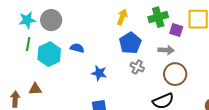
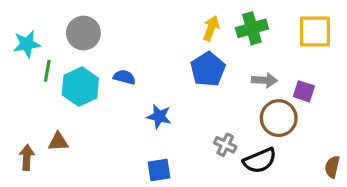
yellow arrow: (122, 17) -> (211, 28), moved
cyan star: (27, 20) -> (27, 44), moved
purple square: (176, 30) -> (304, 91), moved
gray cross: (137, 67) -> (225, 145), moved

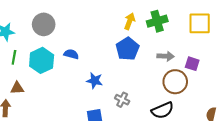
green line: (47, 71) -> (14, 57), moved
brown triangle: (58, 142) -> (17, 88), moved
gray cross: (225, 145) -> (122, 100), moved

